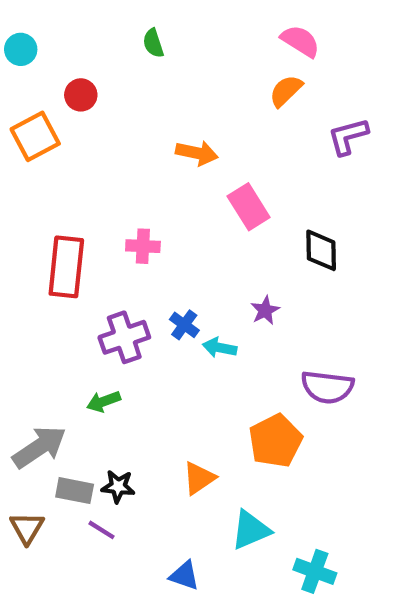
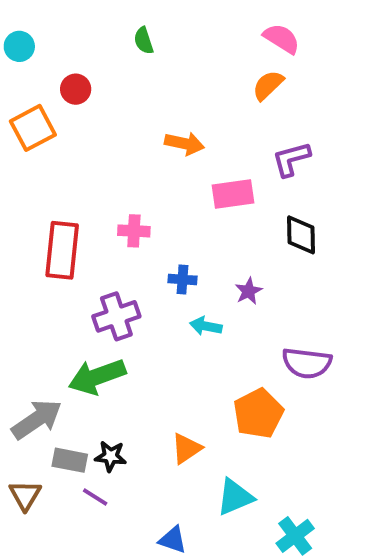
purple L-shape: (348, 136) -> (291, 159), moved
pink rectangle: (249, 207) -> (233, 194), turned -66
blue cross: (184, 325) -> (182, 279), moved, turned -32
green arrow: (104, 402) -> (97, 377), size x1.8
cyan cross: (315, 571) -> (295, 536), turned 33

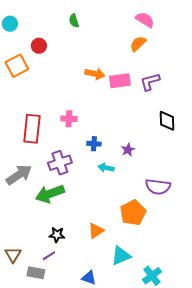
pink rectangle: (233, 194) -> (120, 81), moved
black diamond: (301, 235) -> (167, 121), moved
gray arrow: (37, 419) -> (19, 175), moved
gray rectangle: (70, 460) -> (36, 273), moved
purple line: (95, 497) -> (49, 256), turned -64

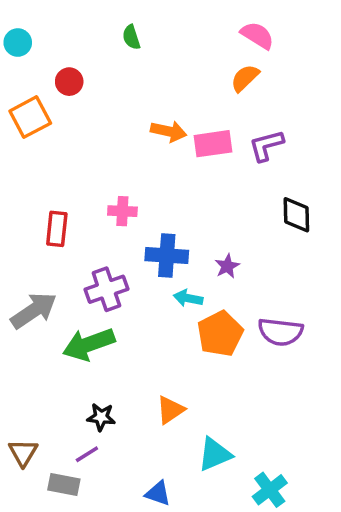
red rectangle: (32, 129) -> (57, 229), size x0.7
blue cross: (94, 144) -> (167, 256), size x1.6
orange pentagon: (133, 213) -> (220, 334), moved

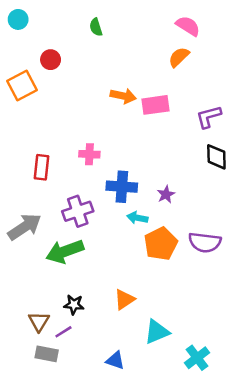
cyan circle: (18, 43) -> (18, 19), moved
purple L-shape: (266, 145) -> (209, 117), moved
brown triangle: (23, 453) -> (39, 321), moved

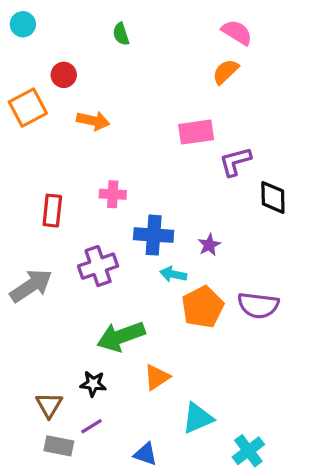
orange arrow: (123, 96) -> (93, 121), moved
purple L-shape: (209, 117) -> (235, 162), moved
green arrow: (65, 251) -> (121, 336), moved
purple line: (63, 332) -> (92, 426), moved

